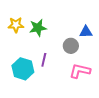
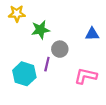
yellow star: (16, 25) -> (17, 14), moved
gray circle: (71, 46) -> (60, 49), moved

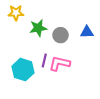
gray circle: (60, 49) -> (60, 35), moved
pink L-shape: (86, 76) -> (59, 64), moved

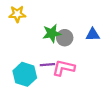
green star: (38, 28) -> (52, 33), moved
purple line: (44, 60) -> (47, 65), turned 72

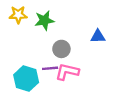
green star: (52, 33) -> (44, 20), moved
gray circle: (65, 38) -> (61, 49), moved

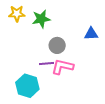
cyan hexagon: (26, 79) -> (27, 86), moved

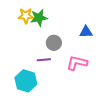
yellow star: (17, 14) -> (26, 16), moved
pink L-shape: (62, 67) -> (77, 63), moved

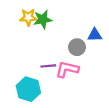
gray circle: (54, 43) -> (77, 47), moved
pink L-shape: (77, 63) -> (67, 69), moved

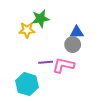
yellow star: (28, 17) -> (27, 30), moved
blue triangle: (95, 35) -> (77, 32), moved

